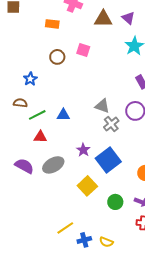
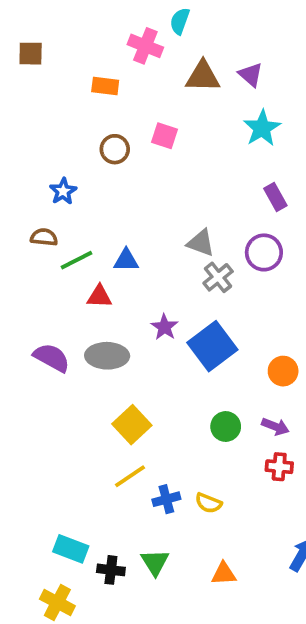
red triangle: (40, 137) -> (99, 296), moved
gray ellipse: (53, 165) -> (107, 356), turned 30
yellow square: (87, 186) -> (132, 425), moved

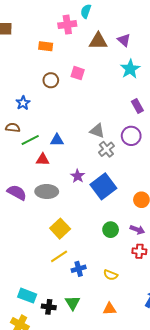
pink cross: (145, 46) -> (67, 25), turned -30
yellow semicircle: (208, 503) -> (111, 275), moved

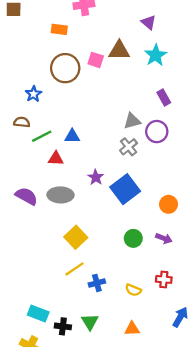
brown triangle: (98, 41) -> (119, 51), moved
brown circle: (51, 80) -> (65, 68), size x1.6
gray triangle: (97, 131) -> (132, 121), moved, turned -35
red cross: (139, 251) -> (164, 279), moved

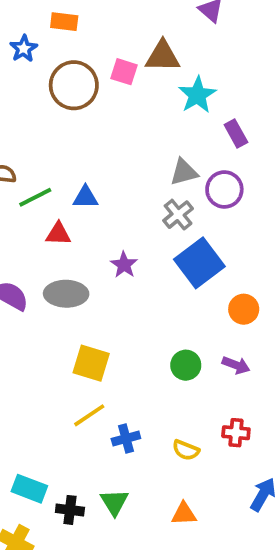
cyan star: (156, 55) -> (197, 95), moved
blue star: (33, 94) -> (24, 49), moved
blue square: (125, 189) -> (199, 263), moved
yellow square: (76, 237) -> (91, 363), turned -30

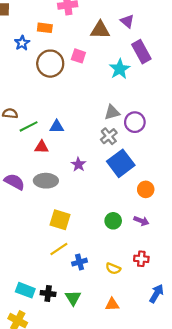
brown triangle: (163, 56) -> (100, 30), moved
purple rectangle: (236, 134) -> (141, 52), moved, size x1.5
black cross: (70, 510) -> (48, 293), moved

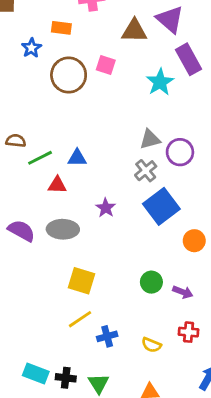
purple triangle: (127, 21) -> (170, 19), size x1.5
purple arrow: (141, 221) -> (183, 292), moved

